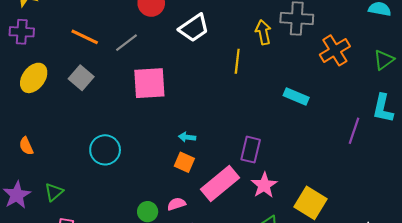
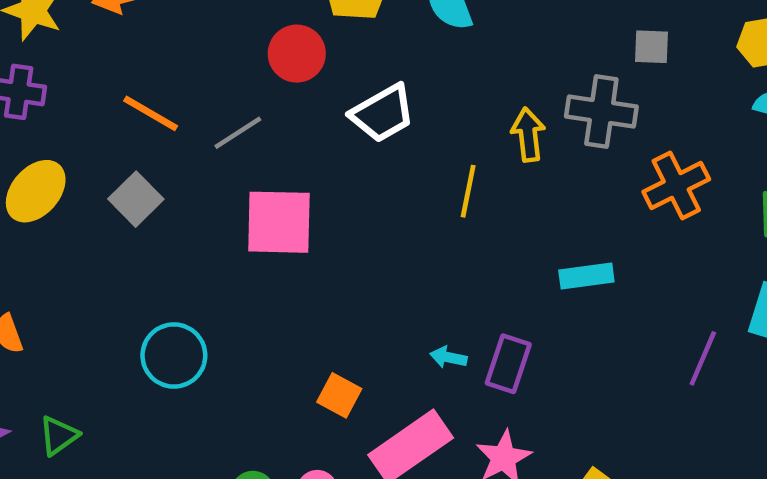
cyan rectangle: (296, 97) -> (586, 276), turned -35
cyan arrow: (187, 137) -> (448, 357), moved
purple rectangle: (251, 150) -> (508, 364), moved

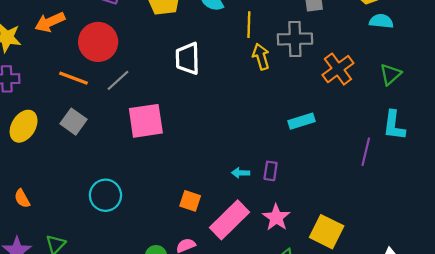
red circle: (297, 54) -> (98, 42), moved, size x1.4
white trapezoid: (383, 113) -> (188, 58), turned 128
yellow line: (468, 191) -> (249, 25), moved
purple rectangle: (508, 364) -> (271, 171), size x0.7

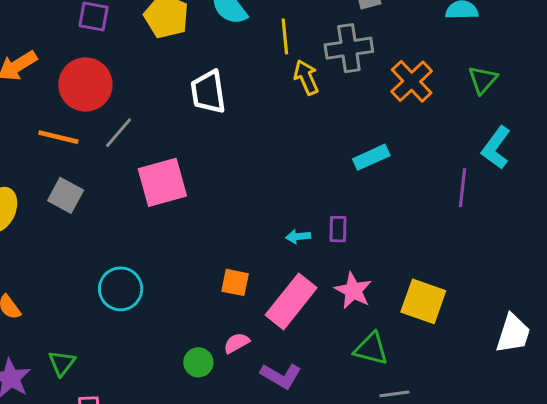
cyan L-shape: (394, 125) -> (496, 148), turned 36

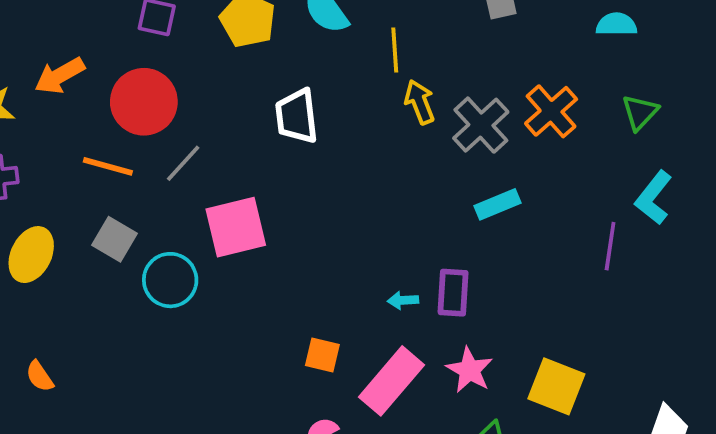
gray cross: (349, 48) -> (481, 125), moved, turned -36
purple rectangle: (338, 229) -> (453, 293), size x1.4
cyan circle: (121, 289) -> (170, 280), moved

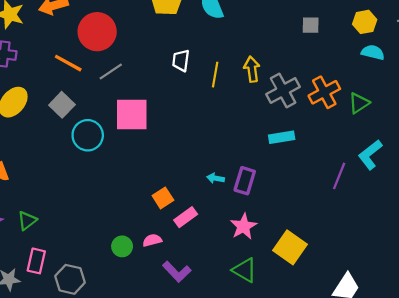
yellow line: (395, 50) -> (215, 75), moved
green triangle: (640, 112) -> (359, 103), moved
white trapezoid: (297, 116) -> (181, 60), size x0.7
orange square: (322, 355) -> (163, 198), turned 30
pink rectangle: (391, 381) -> (186, 217), moved, size x0.6

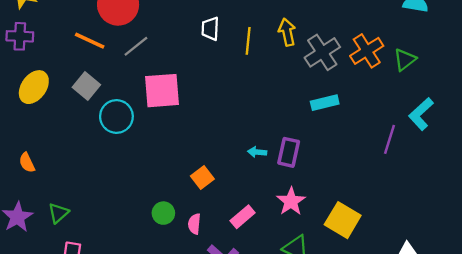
pink rectangle: (186, 217) -> (243, 217), moved
pink semicircle: (152, 240) -> (194, 224), turned -66
green circle: (122, 246) -> (163, 213), moved

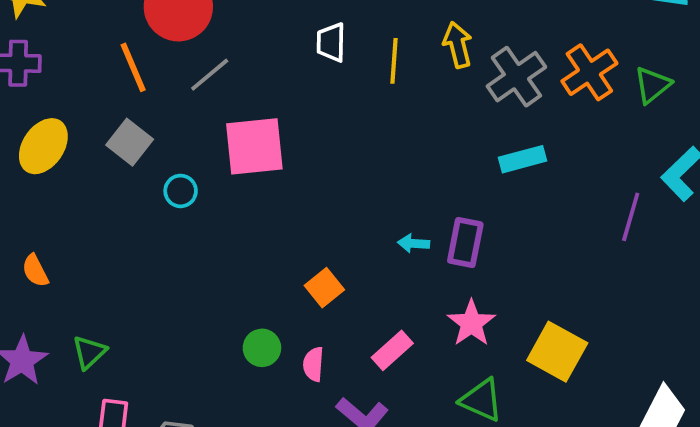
orange line: (90, 41) -> (133, 67), turned 44
cyan circle: (116, 116) -> (181, 191), size x0.6

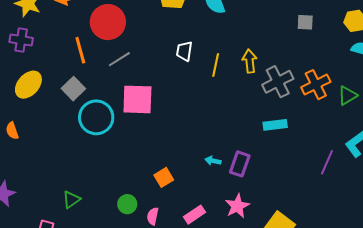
cyan circle: (181, 191) -> (96, 117), size x2.0
orange semicircle: (35, 271) -> (12, 131), moved
green triangle: (89, 352) -> (71, 200), moved

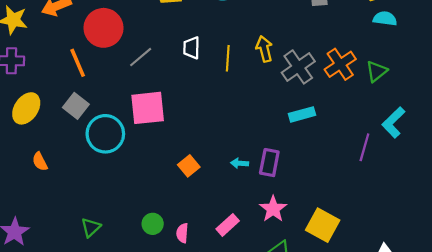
gray line: (119, 59) -> (141, 57), moved
orange semicircle: (12, 131) -> (40, 162), moved
orange square: (164, 177) -> (189, 166), moved

